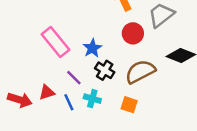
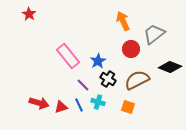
red triangle: (47, 92) -> (61, 107), moved

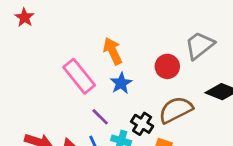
orange arrow: (123, 21) -> (113, 51), moved
black cross: (108, 79) -> (142, 124), moved

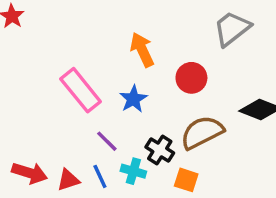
gray trapezoid: (199, 45) -> (232, 29), moved
orange arrow: (113, 51) -> (142, 50), moved

